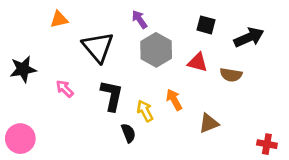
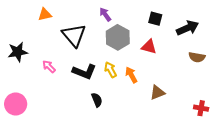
brown semicircle: (231, 75) -> (197, 57), moved
black L-shape: (112, 96) -> (84, 72), turned 100
yellow arrow: (145, 111) -> (110, 70), moved

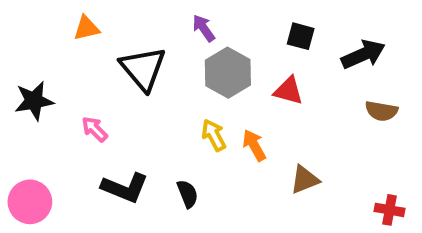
black L-shape: (84, 72) -> (125, 188), moved

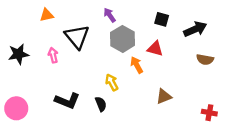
pink arrow: (95, 129) -> (53, 55), moved, turned 32
yellow arrow: (214, 135) -> (112, 82), moved
orange arrow: (254, 145) -> (137, 65), moved

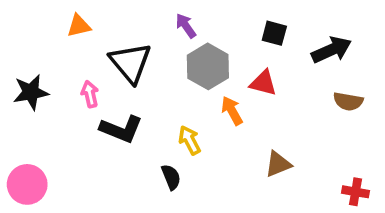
black L-shape: (67, 101) -> (121, 129), moved

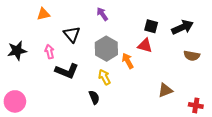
black square: (274, 33) -> (151, 26), moved
black triangle: (130, 63) -> (72, 34), size x0.7
gray hexagon: (208, 66) -> (106, 49), moved
brown triangle: (278, 164) -> (165, 90), moved

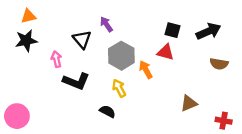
orange triangle: (43, 14) -> (29, 16), moved
purple arrow: (102, 14) -> (106, 24), moved
black star: (17, 51) -> (26, 41), moved
black semicircle: (94, 97) -> (107, 111), turned -40

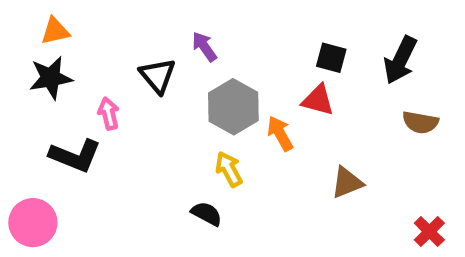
black arrow: (209, 31) -> (400, 60), turned 140
black L-shape: (76, 81) -> (75, 156), moved
brown triangle: (189, 103) -> (347, 183), moved
red cross: (224, 121) -> (429, 232), turned 35

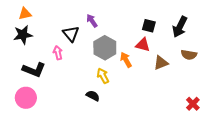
pink arrow: (109, 113) -> (58, 53), moved
brown triangle: (347, 183) -> (161, 63), moved
pink circle: (33, 223) -> (26, 98), moved

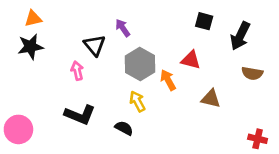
black square: (149, 26) -> (204, 21), moved
brown triangle: (161, 63) -> (211, 99), moved, turned 35
black L-shape: (34, 70) -> (80, 115), moved
pink circle: (26, 98) -> (18, 129), moved
red cross: (193, 104) -> (258, 139), turned -32

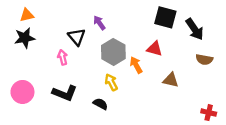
black square: (204, 21) -> (165, 17), size x1.5
black arrow: (240, 36) -> (195, 29), turned -60
pink circle: (18, 129) -> (22, 92), moved

